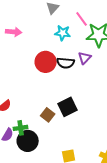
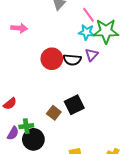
cyan star: (63, 33) -> (87, 32), moved

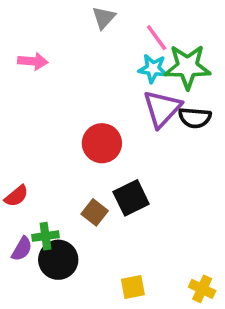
purple triangle: (92, 55) -> (162, 109), size x1.6
red circle: (52, 59) -> (102, 143), moved
black semicircle: (72, 60) -> (195, 118), moved

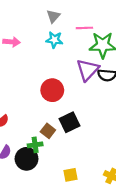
pink line: (157, 38) -> (84, 28), turned -56
cyan star: (153, 69) -> (54, 40), moved
green cross: (45, 236) -> (35, 145), moved

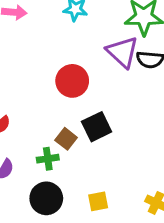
purple triangle: (88, 70) -> (123, 52), turned -30
black circle: (27, 159) -> (46, 198), moved

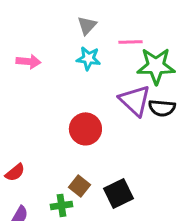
black square: (97, 127) -> (118, 193), moved

